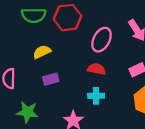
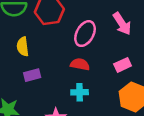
yellow semicircle: (42, 52) -> (23, 47), turned -72

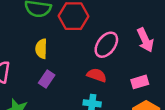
purple rectangle: (32, 75) -> (47, 79), turned -49

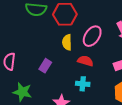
yellow semicircle: (41, 49) -> (67, 42), moved

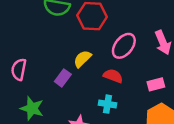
yellow semicircle: (67, 42) -> (82, 59), moved, turned 42

